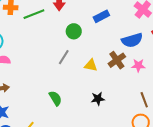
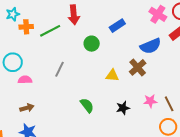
gray line: (64, 57) -> (59, 69), moved
pink star: (138, 65) -> (150, 101), moved
green semicircle: (55, 98) -> (87, 105), moved

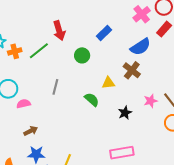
pink cross: (158, 14) -> (142, 14), turned 30
green semicircle: (87, 105) -> (92, 100), moved

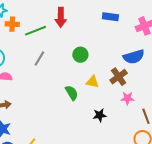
blue rectangle: (104, 33) -> (110, 17), moved, turned 35
green circle: (82, 55) -> (80, 55), moved
gray line: (55, 87) -> (39, 59), moved
pink star: (151, 101) -> (127, 98), moved

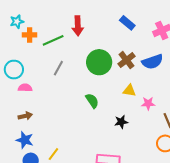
blue rectangle: (110, 17) -> (127, 23), turned 35
green circle: (80, 55) -> (99, 62), size x1.6
brown cross: (119, 77) -> (126, 60), moved
yellow triangle: (93, 82) -> (129, 90), moved

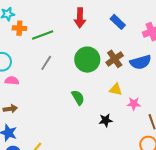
red arrow: (78, 26) -> (80, 18), moved

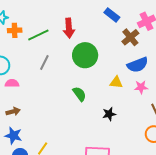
red arrow: (80, 18) -> (69, 28), moved
brown cross: (115, 59) -> (130, 37), moved
blue semicircle: (141, 62) -> (138, 65), moved
pink star: (134, 104) -> (141, 87), moved

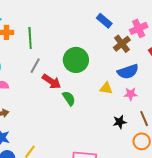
red arrow: (69, 28) -> (51, 81), moved, turned -54
green line: (38, 35) -> (30, 38), turned -70
black star: (109, 114) -> (120, 122), moved

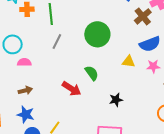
red arrow: (51, 81) -> (72, 89), moved
black star: (120, 122) -> (116, 100), moved

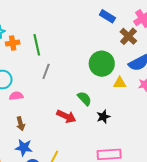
green circle: (97, 34) -> (102, 64), moved
brown arrow: (25, 90) -> (21, 124), turned 96
black star: (116, 100) -> (103, 117), moved

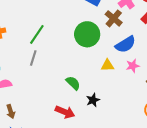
green line: (37, 45) -> (37, 34), moved, turned 50
green circle: (102, 64) -> (87, 34), moved
red arrow: (66, 116) -> (65, 112), moved

